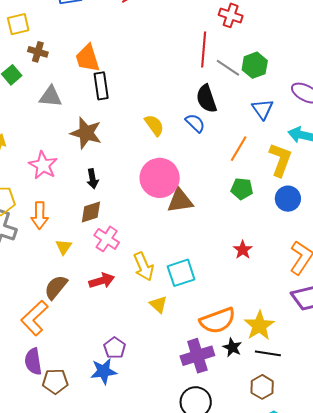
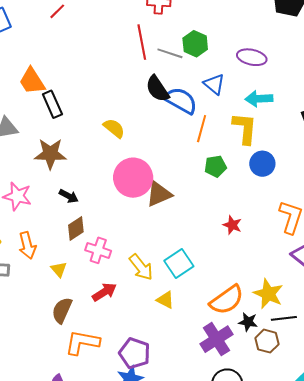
blue semicircle: (195, 123) -> (181, 100), moved, size x1.6
black arrow: (92, 179) -> (69, 196), turned -36
orange L-shape: (34, 318) -> (82, 342), moved, turned 69
purple pentagon: (115, 348) -> (135, 353), size x1.4
brown hexagon: (262, 387) -> (267, 341), moved

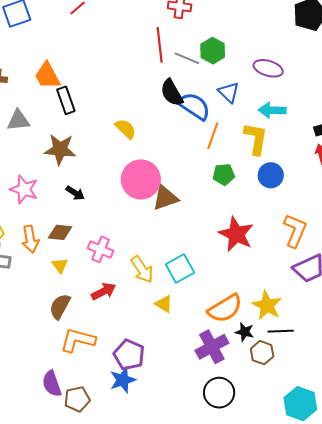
red star: (232, 225) -> (236, 234), size x1.8
brown diamond: (76, 229) -> (60, 232), moved, turned 35

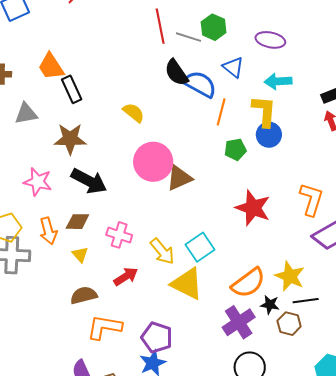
blue circle: (271, 175) -> (269, 135), moved
black arrow: (75, 193) -> (89, 181), size x1.8
yellow triangle: (164, 304) -> (187, 284), size x1.8
brown semicircle: (60, 306) -> (84, 295), turned 52

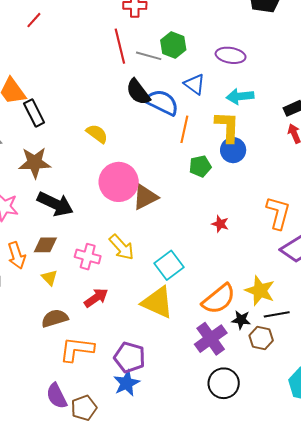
red star: (253, 208) -> (220, 224), size x0.5
yellow arrow: (162, 251) -> (122, 247), moved

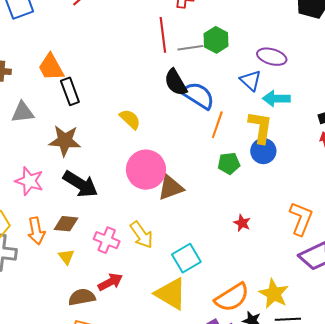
gray line: (149, 56) -> (190, 48), turned -30
blue triangle: (195, 84) -> (251, 80), moved
brown semicircle: (55, 318) -> (82, 297), moved

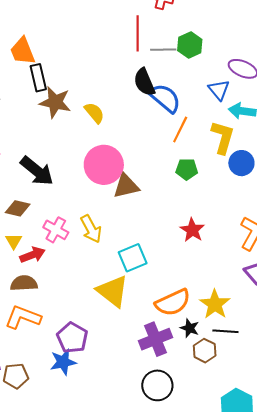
brown star: (65, 141) -> (55, 102), moved
blue circle: (263, 151) -> (241, 163), moved
red star: (242, 223) -> (192, 230), size x1.4
red arrow: (110, 282) -> (32, 255), moved

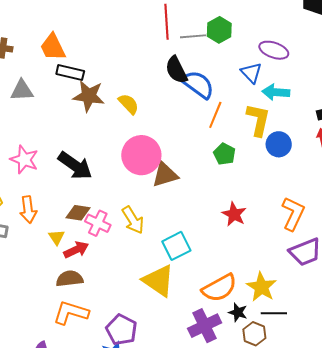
black rectangle: (38, 78) -> (70, 73), turned -60
green pentagon: (187, 169) -> (224, 154), turned 30
brown diamond: (18, 208) -> (78, 213), moved

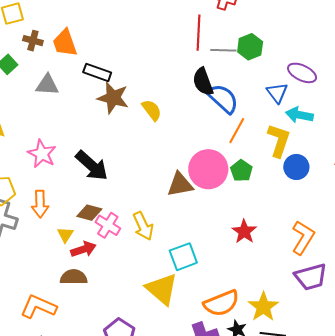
orange trapezoid: (53, 47) -> (65, 43), moved
pink circle: (141, 155) -> (208, 169), moved
orange L-shape: (71, 313) -> (38, 307), moved

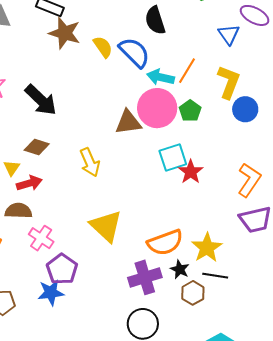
blue semicircle: (223, 99) -> (134, 52), moved
cyan arrow: (299, 115) -> (160, 77), moved
pink cross: (108, 225) -> (41, 238), moved
cyan square: (183, 257) -> (173, 158), moved

